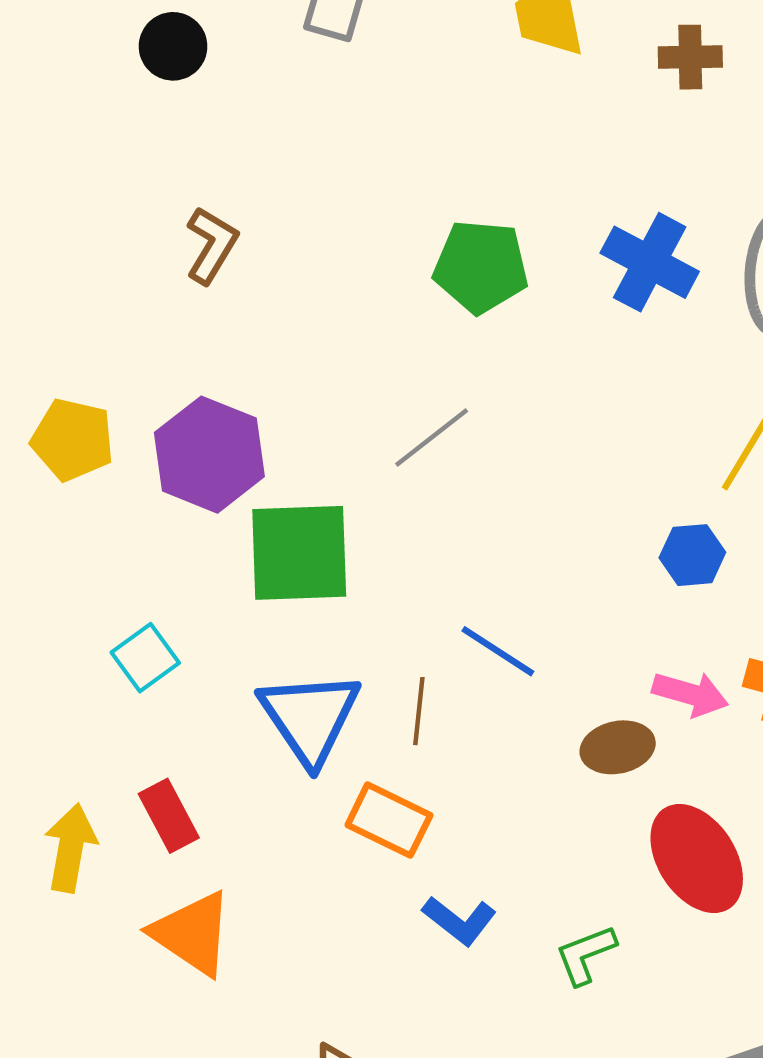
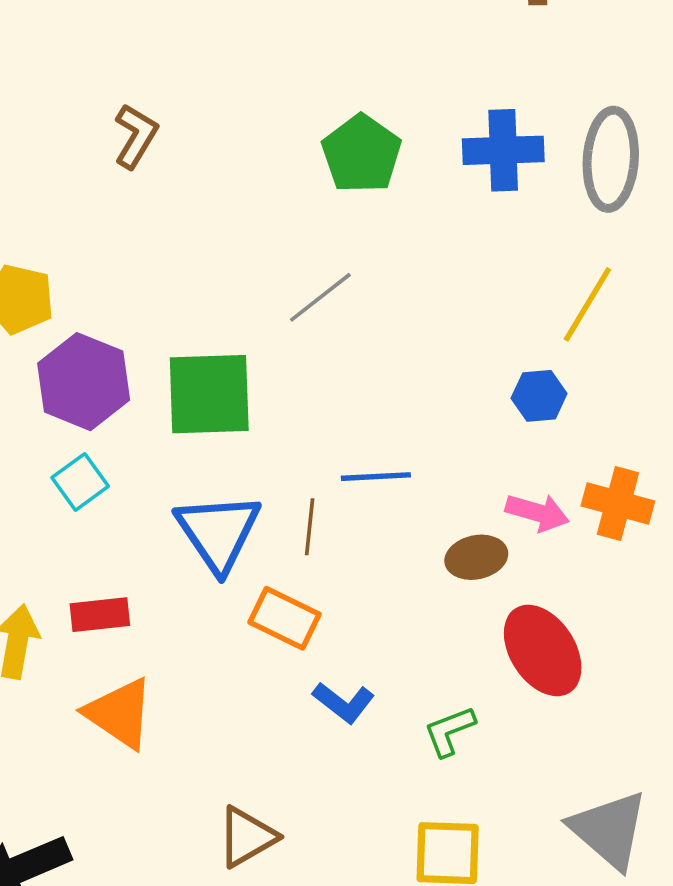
blue cross: (650, 262) -> (503, 150), turned -30
green pentagon: (481, 266) -> (362, 154), turned 30
purple hexagon: (209, 455) -> (84, 382), moved
blue line: (498, 651) -> (376, 477), turned -36
red rectangle: (169, 816) -> (100, 615), turned -68

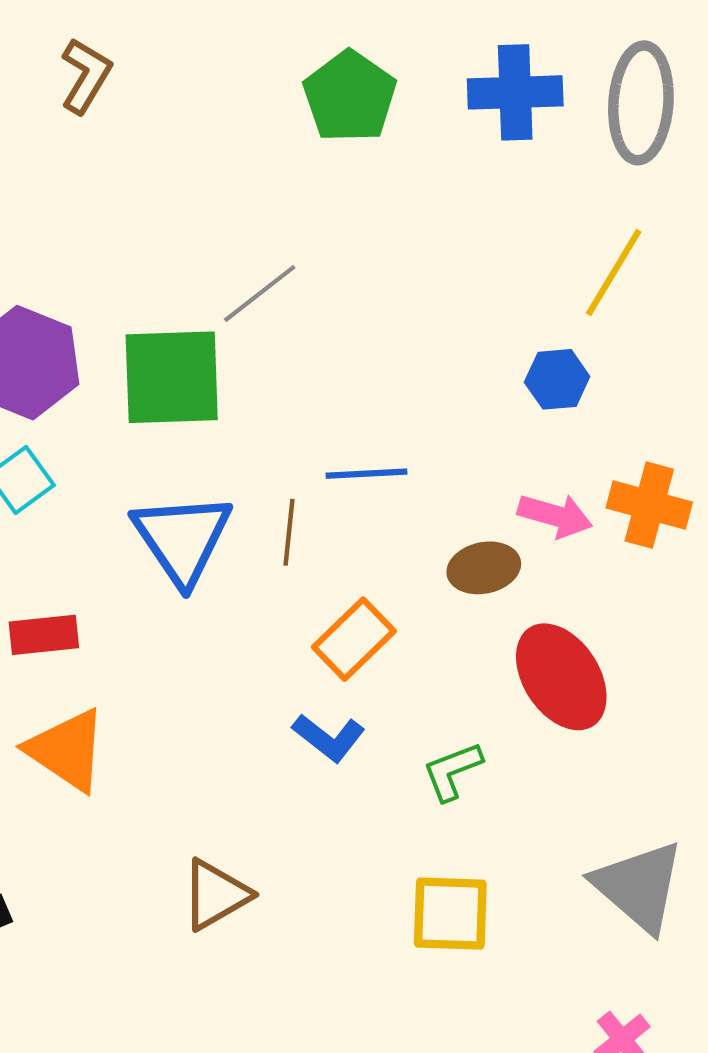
gray line: (320, 297) -> (260, 293), moved
orange rectangle: (284, 618) -> (354, 639), moved, turned -70

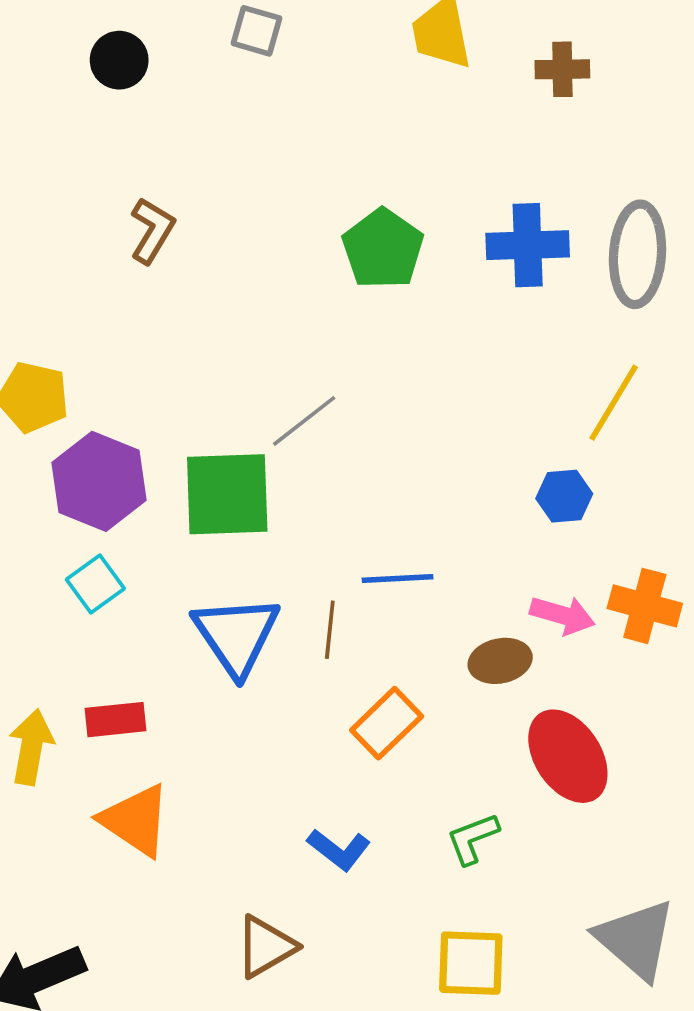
blue L-shape: (329, 738) -> (339, 850), moved

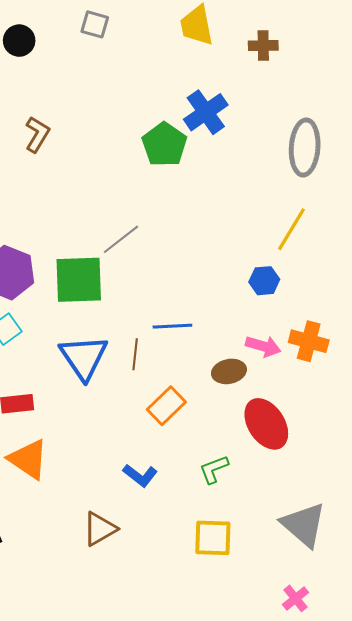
blue cross: (528, 245) -> (206, 112), moved, turned -33

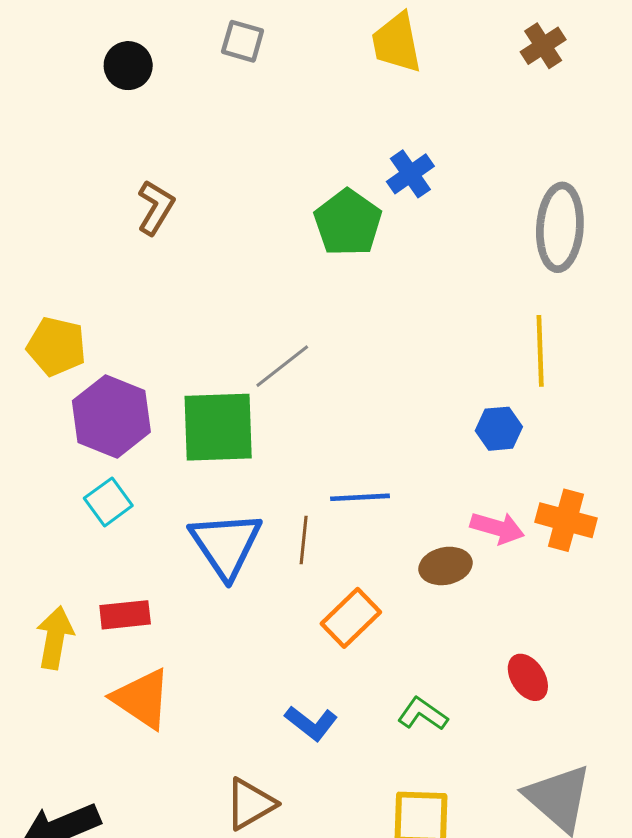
brown cross: (263, 46) -> (543, 46), moved, turned -32
blue cross: (206, 112) -> (410, 174), size x0.7
yellow line: (291, 229) -> (540, 351), turned -33
red ellipse: (266, 424) -> (528, 677), moved, size x0.6
green L-shape: (214, 469) -> (423, 714), turned 56

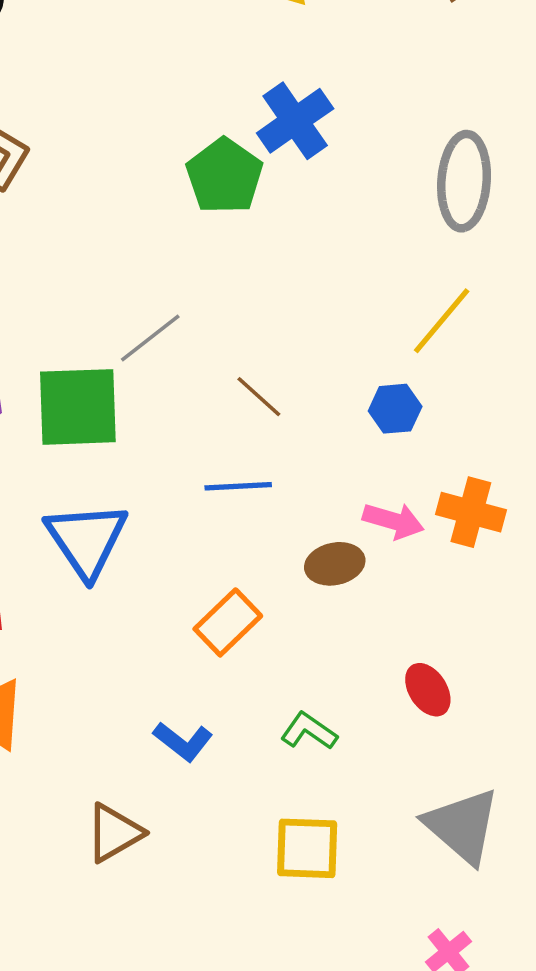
blue cross: (410, 174) -> (295, 121), size x1.4
yellow line: (540, 351) -> (442, 321), turned 42
brown line: (304, 540) -> (259, 397), moved, turned -54

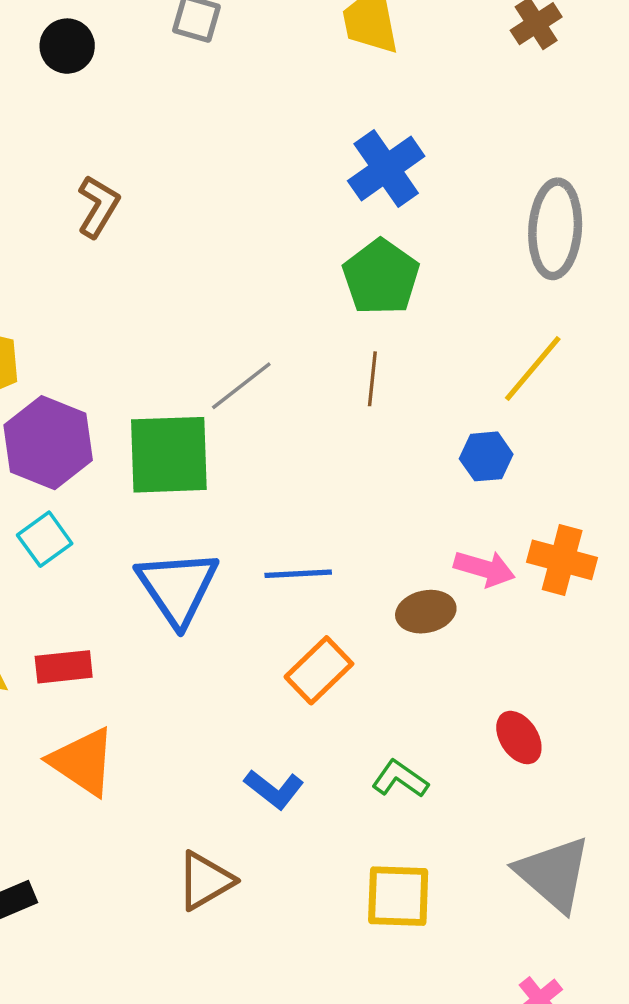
green pentagon: (224, 176) -> (381, 277), moved
brown line: (259, 397) -> (372, 379), moved, turned 54
blue line: (238, 486) -> (298, 574), moved

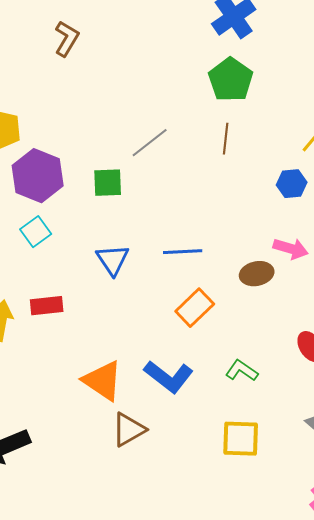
green square: (169, 455) -> (108, 183), size x0.6
blue triangle: (177, 587) -> (113, 260), size x0.7
orange triangle: (83, 762) -> (103, 381), moved
blue L-shape: (274, 789) -> (169, 377), size x1.4

